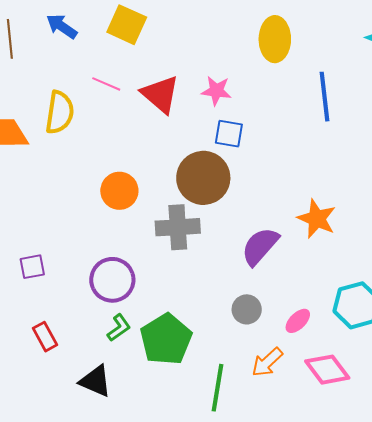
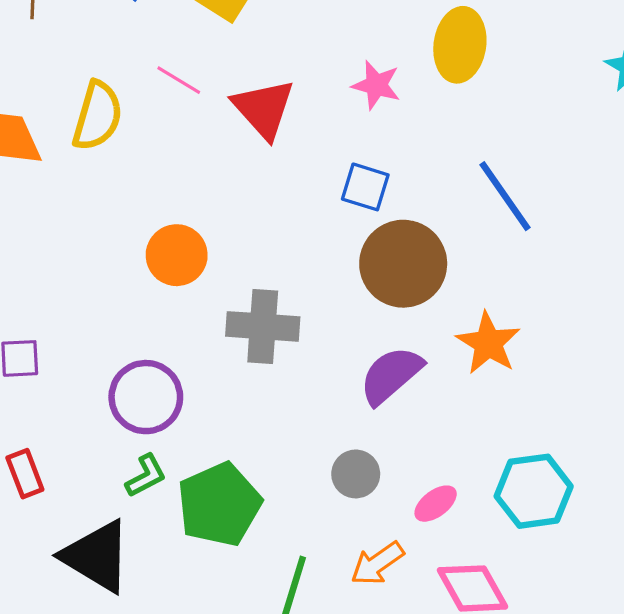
pink star: (216, 91) -> (376, 85), moved
blue line: (324, 97) -> (505, 196), moved, turned -36
brown circle: (203, 178) -> (403, 264), moved
black triangle: (95, 381) -> (97, 556), size x1.4

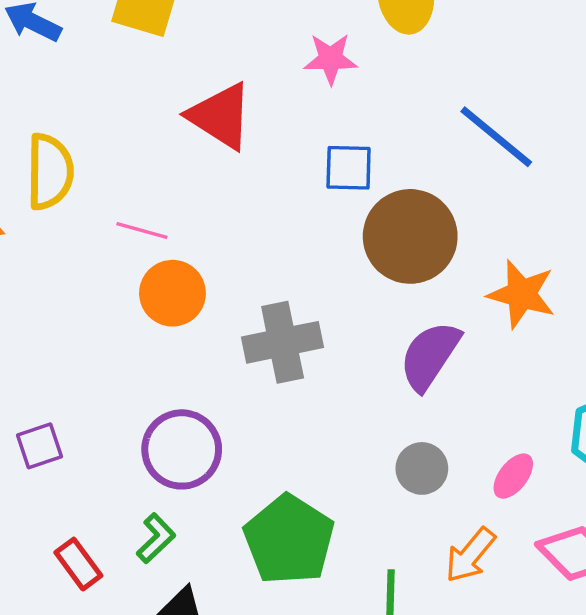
pink line: (179, 80) -> (142, 230), moved
green L-shape: (146, 476) -> (156, 538), moved

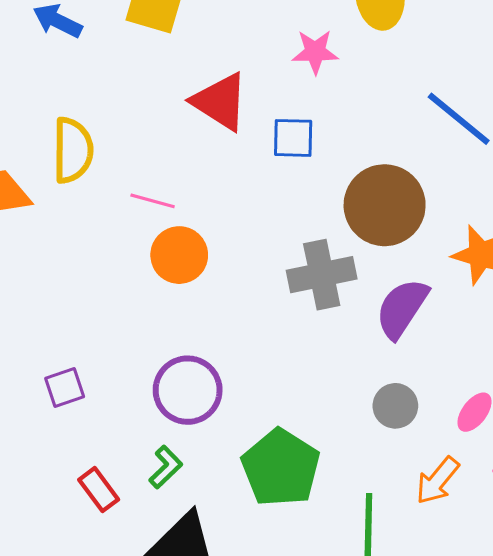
blue square: (349, 168) -> (293, 138), moved
gray cross: (283, 342) -> (322, 275), moved

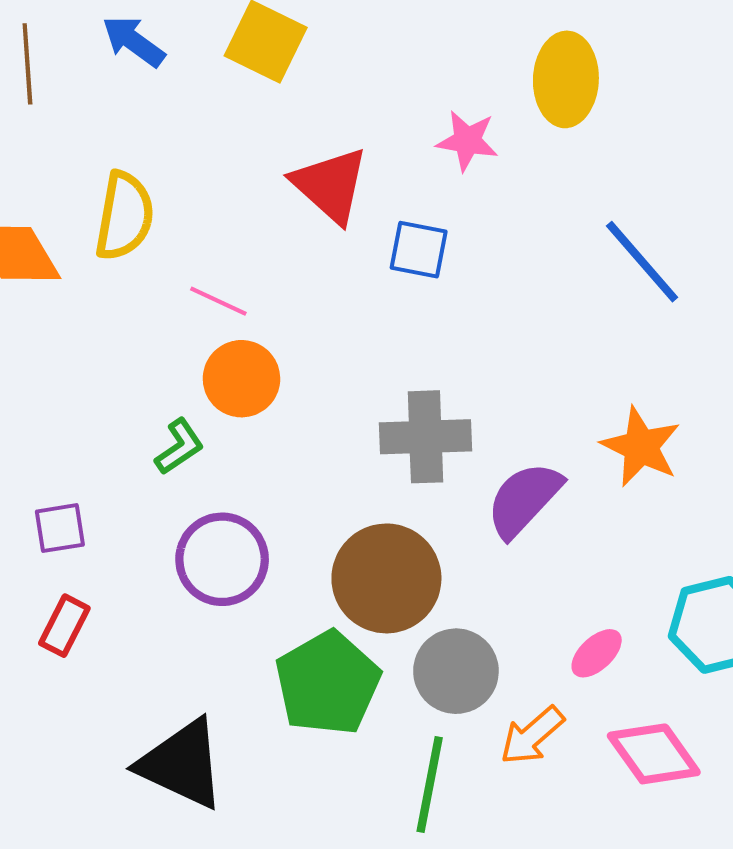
brown circle: (385, 205) -> (386, 578), moved
gray circle: (395, 406) -> (456, 671), moved, size x1.4
green L-shape: (166, 467) -> (179, 447), moved
red rectangle: (99, 490) -> (64, 626), moved, turned 54

